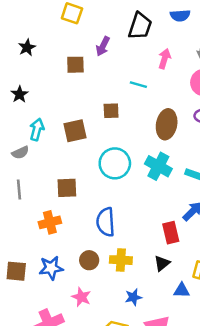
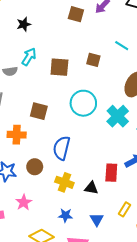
brown circle: (89, 260) -> (35, 167), moved
black triangle: (162, 263) -> (91, 188), moved, turned 32
blue triangle: (182, 290) -> (97, 219), moved, turned 40

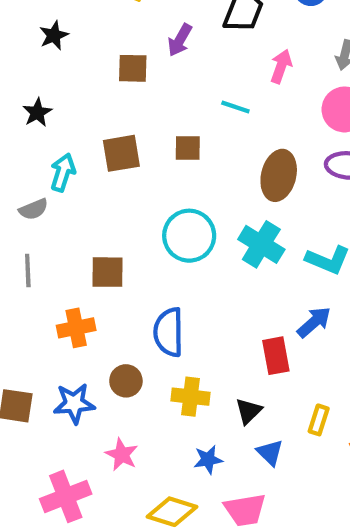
brown square: (59, 67) -> (121, 153), moved
black triangle: (91, 188) -> (249, 411), moved, turned -40

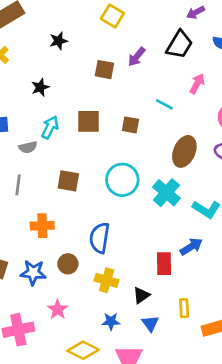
brown square: (107, 272) -> (68, 181), moved
yellow rectangle: (319, 420) -> (184, 308), turned -30

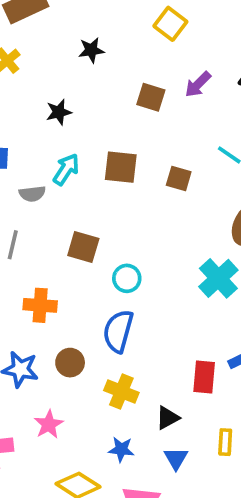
cyan circle: (122, 180) -> (127, 278), moved, size x0.6

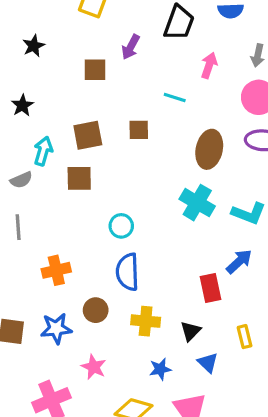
brown square: (83, 247) -> (79, 178), moved

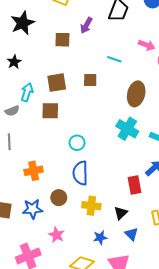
black star: (34, 46) -> (23, 23), size x1.6
pink arrow: (209, 65) -> (147, 45), moved, turned 91

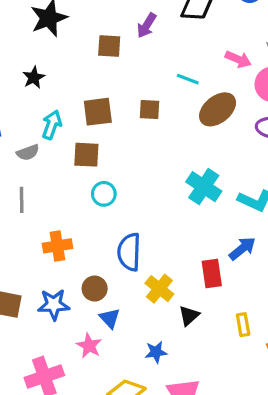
brown ellipse: (136, 94) -> (218, 109), moved, turned 35
cyan circle: (77, 143) -> (104, 194), moved
yellow cross: (91, 206) -> (159, 289), moved, turned 30
blue triangle: (132, 234) -> (110, 318), moved

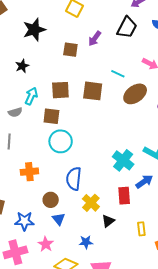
brown square: (149, 110) -> (93, 91), size x1.5
cyan cross: (204, 187) -> (123, 160), moved
cyan circle: (104, 194) -> (61, 141), size x1.5
blue star: (54, 305) -> (24, 221), moved
pink star: (89, 346) -> (46, 244), moved

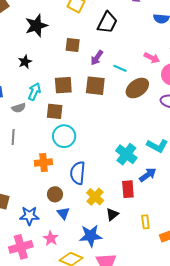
black trapezoid: (127, 27) -> (107, 22), moved
purple arrow: (95, 39) -> (97, 58), moved
orange cross: (29, 172) -> (43, 162), moved
blue star: (86, 242) -> (91, 236), size x1.6

